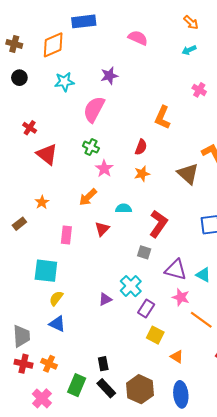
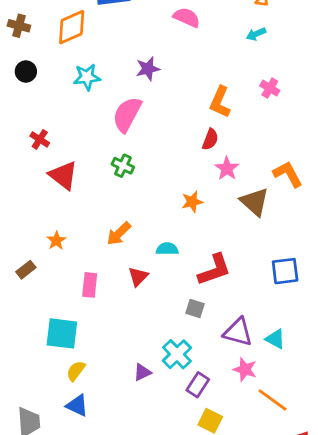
orange L-shape: (162, 117) -> (220, 102), moved
red semicircle: (141, 147) -> (210, 139), moved
pink star: (104, 169) -> (227, 169), moved
red L-shape: (158, 224) -> (214, 270), turned 36

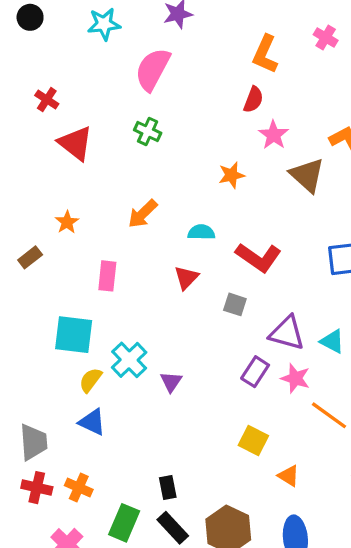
red L-shape: (214, 270) -> (258, 257), turned 54
red triangle: (138, 277) -> (186, 278), moved
cyan cross: (177, 354) -> (129, 360), moved
purple triangle: (142, 372) -> (171, 382), turned -30
purple rectangle: (198, 385) -> (255, 372), moved

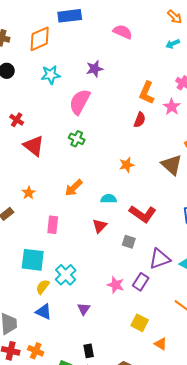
pink star: (274, 135) -> (172, 107), moved
purple triangle: (287, 333) -> (160, 259), turned -35
pink star: (295, 378) -> (116, 285), moved
purple triangle: (171, 382) -> (84, 309), moved

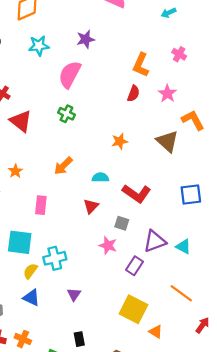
pink star: (172, 107) -> (167, 94), moved
cyan cross: (66, 275) -> (55, 258), turned 30
pink star: (116, 285) -> (108, 246), moved
yellow square: (140, 323) -> (133, 309), size x1.5

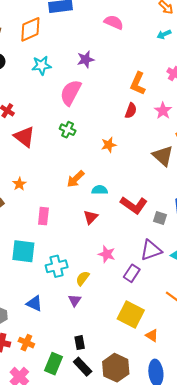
orange star: (120, 141) -> (109, 145), moved
orange arrow: (63, 166) -> (76, 179), moved
gray square: (122, 223) -> (160, 218), moved
yellow semicircle: (30, 271) -> (83, 278), moved

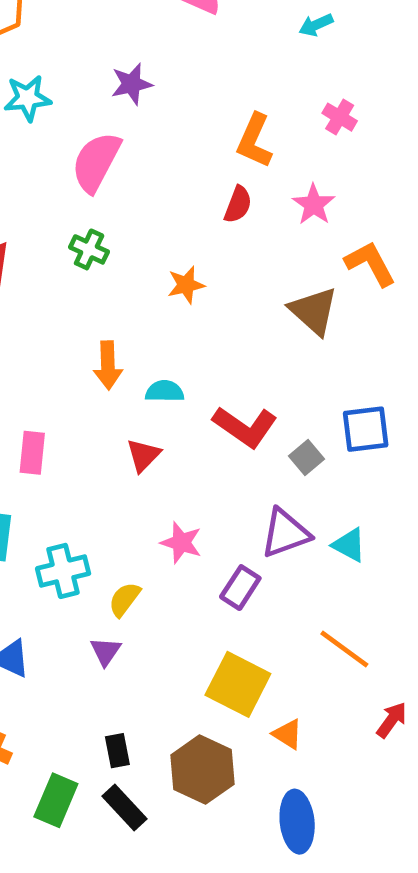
orange arrow: (76, 179) -> (108, 365), turned -48
gray square: (160, 218) -> (307, 457), turned 32
brown hexagon: (116, 368) -> (202, 770), moved

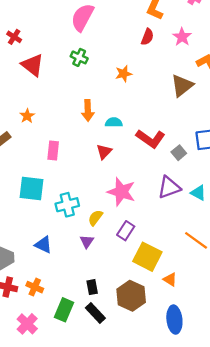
brown triangle: (314, 311) -> (182, 86), turned 40
pink star: (181, 543) -> (121, 192), size x1.5
purple rectangle: (240, 588) -> (126, 231), moved

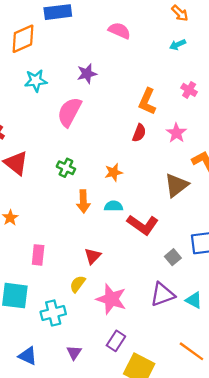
green cross: (79, 57) -> (66, 168), moved
orange arrow: (88, 111) -> (83, 201), moved
cyan semicircle: (114, 122) -> (114, 206), moved
red L-shape: (151, 139) -> (143, 225), moved
yellow semicircle: (95, 218) -> (78, 284), moved

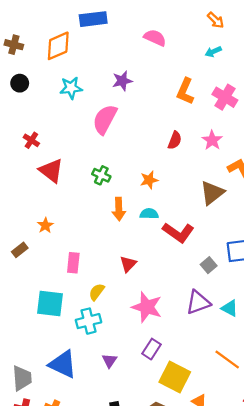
pink cross: (189, 90) -> (225, 97), size x1.5
orange L-shape: (147, 102) -> (185, 91), moved
yellow semicircle: (78, 284) -> (97, 292), moved
blue triangle: (28, 356) -> (63, 364), size x1.5

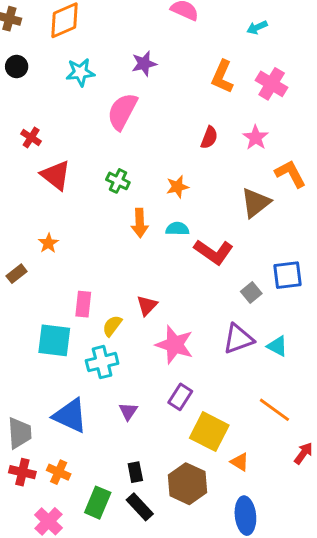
pink rectangle: (73, 263) -> (83, 304), moved
red triangle: (128, 264) -> (147, 306), moved

